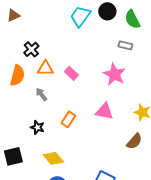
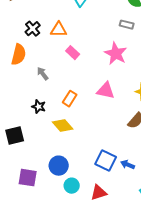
orange triangle: (45, 68) -> (59, 30), moved
yellow diamond: (53, 158) -> (63, 126), moved

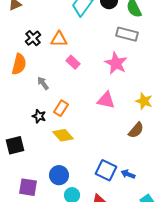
gray rectangle: (127, 25) -> (127, 34), size x1.5
orange rectangle: (70, 99) -> (61, 108), moved

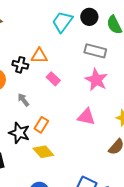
gray rectangle: (127, 34) -> (95, 51), moved
black cross: (33, 38) -> (20, 65), moved, turned -35
black star: (39, 116) -> (19, 133), size x1.5

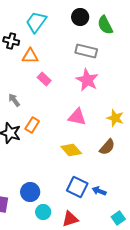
cyan trapezoid: (62, 22) -> (36, 22), moved
black cross: (20, 65) -> (11, 41), moved
yellow diamond: (43, 152) -> (71, 150), moved

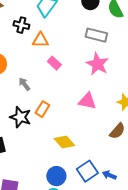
yellow diamond: (71, 150) -> (64, 142), moved
blue square: (77, 187) -> (87, 171), turned 30
blue circle: (30, 192) -> (56, 176), moved

